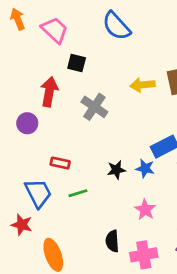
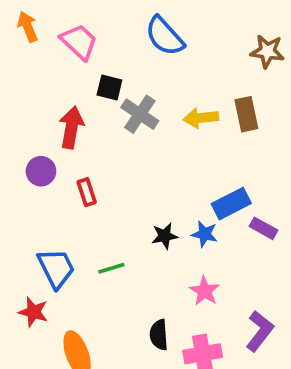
gray cross: (94, 107) -> (140, 114), moved
red rectangle: (60, 163) -> (87, 192), moved, turned 60

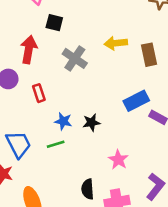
gray cross: (140, 114) -> (75, 58), moved
brown rectangle: (246, 114) -> (149, 55), moved
blue star: (205, 234) -> (63, 121), moved

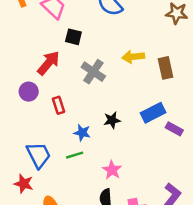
red arrow: (29, 50) -> (49, 63), turned 30
black star: (91, 123) -> (112, 120), moved
pink star: (118, 160) -> (112, 170), moved

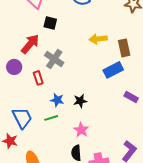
gray cross: (93, 72) -> (54, 59), moved
blue rectangle: (153, 113) -> (113, 70), moved
black star: (112, 120) -> (80, 101), moved

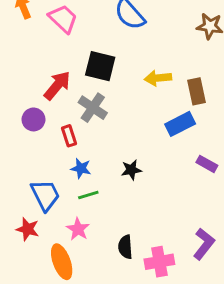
black square: (50, 23) -> (100, 66), moved, size x1.5
blue star: (57, 100) -> (81, 168), moved
pink star: (81, 130) -> (78, 229), moved

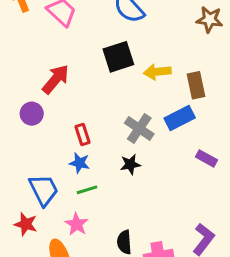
black square: (100, 66) -> (118, 57), moved, turned -32
gray cross: (93, 108) -> (139, 129), moved
red rectangle: (69, 136) -> (82, 135), moved

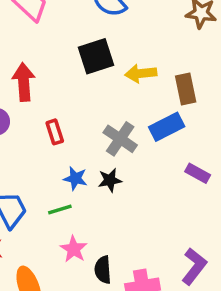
red arrow: (56, 79) -> (24, 82), turned -44
red rectangle: (82, 135) -> (55, 132), moved
blue star: (80, 163) -> (75, 178), moved
pink star: (77, 224) -> (74, 249), moved

